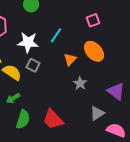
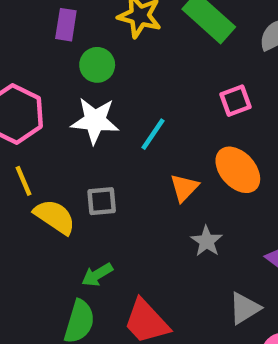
white star: (28, 42) -> (95, 121), moved
gray square: (33, 65) -> (102, 201), turned -32
green arrow: (13, 98) -> (97, 275), moved

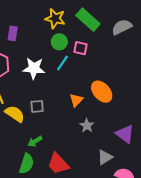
purple rectangle: (66, 25) -> (13, 33), moved
green circle: (97, 65) -> (59, 42), moved
pink square: (236, 101) -> (80, 48), moved, turned 32
cyan line: (153, 134) -> (62, 63), moved

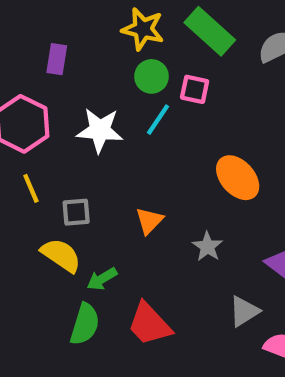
orange triangle: (76, 100) -> (149, 221), moved
gray square: (37, 106) -> (76, 212), moved
yellow semicircle: (15, 114) -> (61, 255), moved

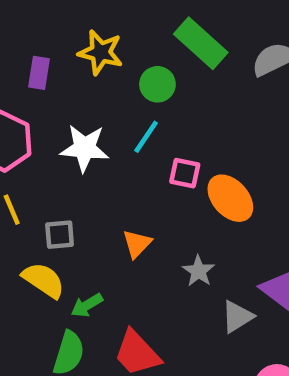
yellow star: (143, 29) -> (101, 52), moved
green circle: (152, 76) -> (157, 84), moved
pink square: (195, 89) -> (185, 173), moved
gray triangle: (244, 311) -> (237, 317), moved

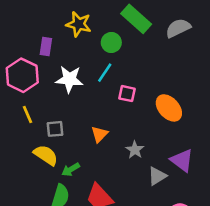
purple rectangle: (39, 73) -> (46, 46), moved
orange ellipse: (230, 198) -> (169, 108), moved

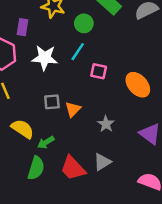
gray square: (55, 129) -> (52, 102), moved
gray triangle: (157, 176) -> (102, 162), moved

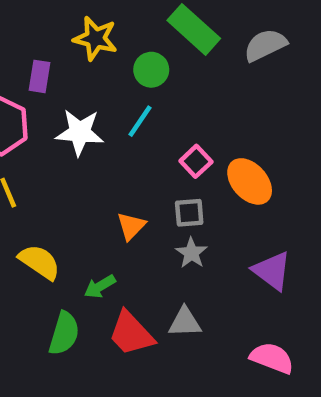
pink square: (99, 71) -> (196, 161), moved, turned 35
gray square: (52, 102) -> (189, 213), moved
green arrow: (46, 142) -> (100, 286), moved
gray triangle: (102, 162) -> (185, 322), turned 30

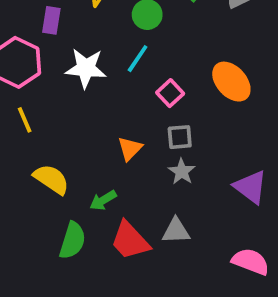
pink square: (196, 161) -> (170, 93), moved
orange ellipse: (250, 181) -> (231, 82), moved

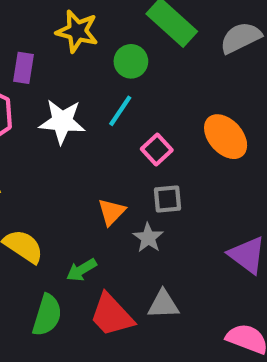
gray star: (182, 172) -> (148, 238), moved

